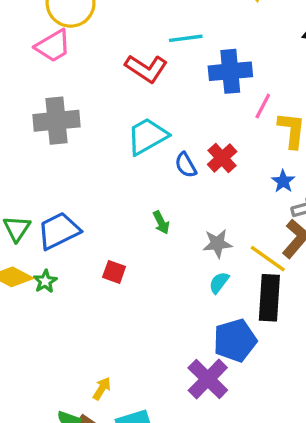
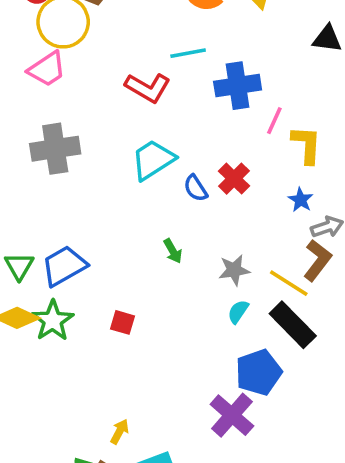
red square: (114, 272) -> (122, 322), moved
green star: (45, 281) -> (53, 321), size x1.6
black rectangle: (269, 298) -> (293, 325), turned -45

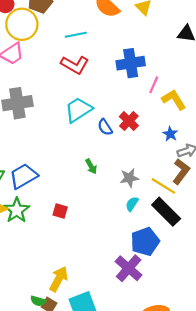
cyan line: (188, 53) -> (76, 35), moved
yellow L-shape: (307, 145) -> (174, 100), turned -35
yellow arrow: (119, 432) -> (59, 279), size x1.6

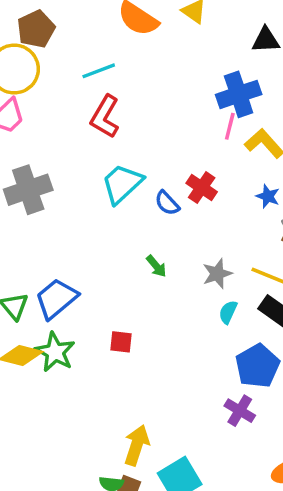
blue cross: (131, 63) -> (239, 94), moved
red L-shape: (75, 65) -> (105, 117), turned 100
purple cross: (129, 268) -> (240, 411), size x0.7

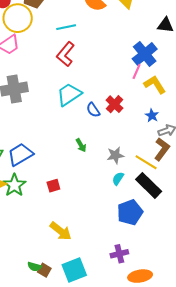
blue cross: (239, 94) -> (145, 54), turned -30
red square: (121, 342) -> (53, 186), turned -32
purple cross: (240, 411) -> (119, 254), moved, turned 36
yellow arrow: (137, 445) -> (61, 231), moved, turned 100

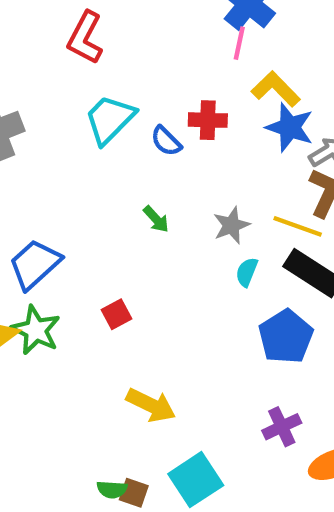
yellow L-shape: (155, 85) -> (276, 89), moved
red cross: (115, 104) -> (208, 120), turned -30
blue star: (152, 115) -> (290, 127), size x1.6

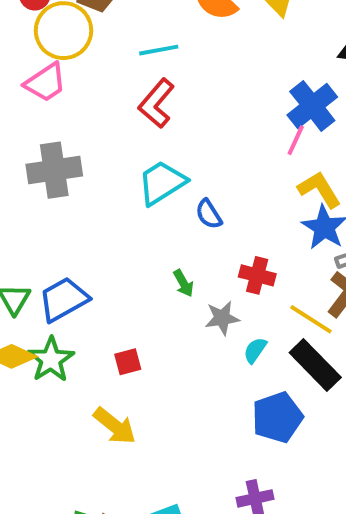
red cross: (208, 120) -> (257, 275), moved
gray star: (231, 225) -> (222, 318), moved
yellow arrow: (151, 405) -> (115, 426), moved

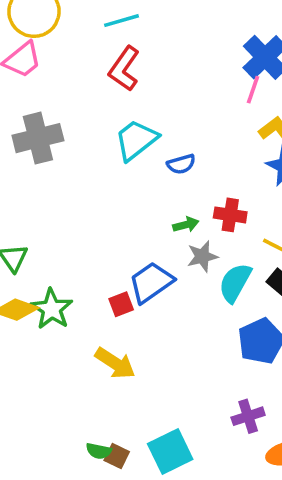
blue semicircle: (209, 214) -> (181, 164), turned -68
green arrow: (183, 283) -> (186, 225), moved, turned -70
blue trapezoid: (64, 299) -> (151, 282), moved
cyan semicircle: (255, 350) -> (235, 283), size x1.6

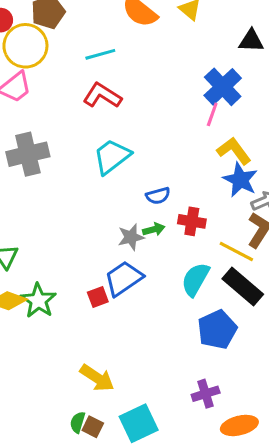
red L-shape: (124, 69) -> (102, 96), turned 87
blue semicircle: (181, 164) -> (158, 196), moved
gray star: (202, 256) -> (131, 237), moved
yellow arrow: (115, 363) -> (97, 378), moved
green semicircle: (99, 451) -> (78, 422), turned 95

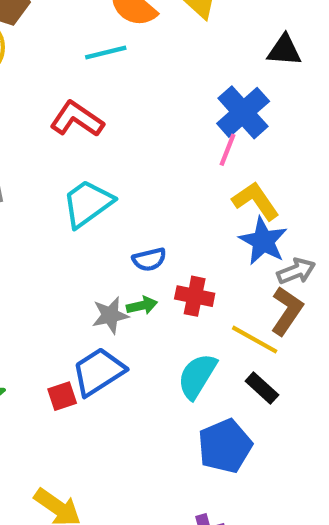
cyan line: (100, 54) -> (106, 52), moved
black rectangle: (243, 287) -> (262, 388), size x0.6

